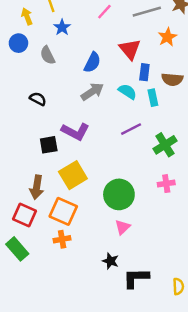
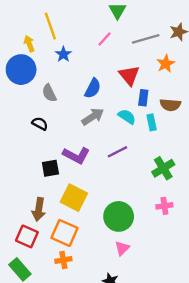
blue circle: (18, 43) -> (21, 70), size x1.6
gray semicircle: (48, 55) -> (49, 93), moved
purple line: (131, 129) -> (117, 152), moved
yellow square: (73, 175) -> (74, 198), turned -32

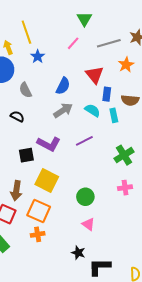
green circle: (119, 216) -> (85, 197), size x0.7
pink triangle: (122, 248) -> (88, 224), turned -40

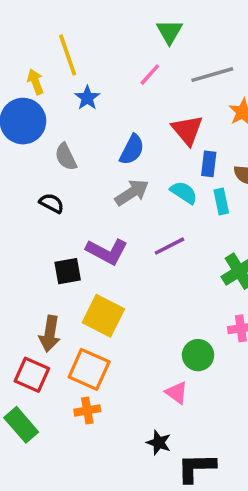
green circle: (85, 197) -> (198, 355), moved

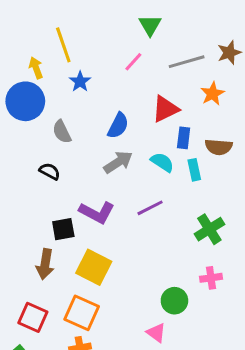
red triangle: (187, 130) -> (165, 109), turned 44
brown arrow: (50, 334) -> (45, 264), moved

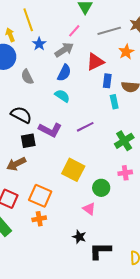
gray arrow: (118, 162) -> (64, 50), moved
cyan semicircle: (162, 162) -> (62, 96), moved
black semicircle: (50, 171) -> (21, 115), moved, size x1.5
brown arrow: (45, 264) -> (16, 164), turned 54
yellow square: (94, 267) -> (73, 170), moved

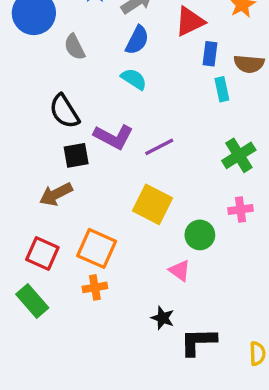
black semicircle: (21, 115) -> (64, 111), turned -150
purple line: (85, 127) -> (159, 147), moved

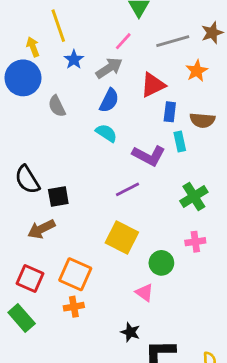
black semicircle: (64, 111) -> (27, 180), moved
purple L-shape: (113, 137) -> (149, 156), moved

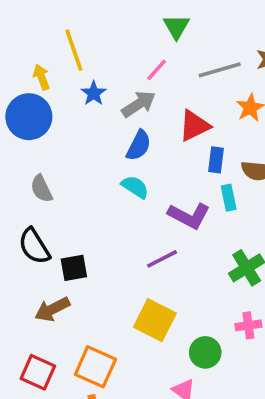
gray semicircle: (57, 106) -> (41, 189), moved

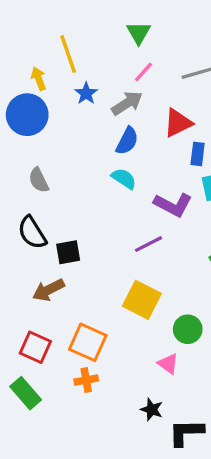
green triangle: (176, 27) -> (139, 33), moved

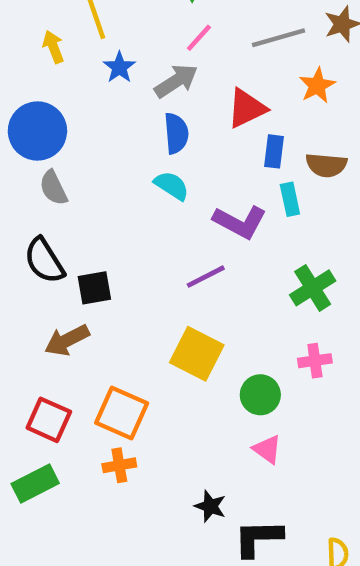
blue circle: (27, 115) -> (37, 131), moved
blue semicircle: (127, 141) -> (176, 133), turned -32
pink triangle: (168, 364) -> (267, 449), moved
green rectangle: (26, 393) -> (35, 483), turned -76

